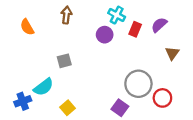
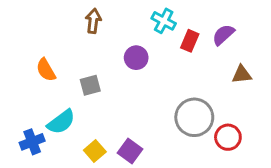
orange semicircle: (27, 27) -> (46, 70), moved
purple circle: (105, 35) -> (136, 58), moved
brown triangle: (172, 53) -> (242, 74), turned 48
purple square: (120, 108) -> (130, 151), moved

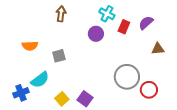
purple circle: (136, 58) -> (96, 34), moved
orange semicircle: (46, 70) -> (30, 46), turned -63

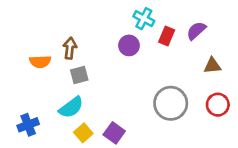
brown arrow: (61, 14) -> (70, 48), moved
cyan semicircle: (40, 80) -> (71, 107), moved
red circle: (149, 90) -> (218, 105), moved

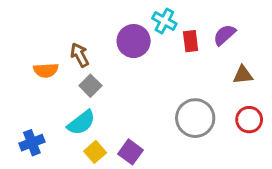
red rectangle: (167, 36) -> (191, 41), turned -30
purple circle: (129, 45) -> (134, 41), moved, size x1.4
brown arrow: (70, 48) -> (80, 55), turned -35
gray square: (79, 75) -> (90, 86), turned -30

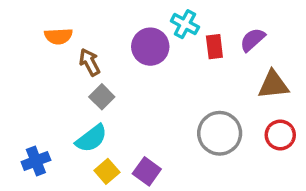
orange semicircle: (46, 70) -> (58, 36), moved
brown triangle: (243, 75) -> (273, 85), size x1.4

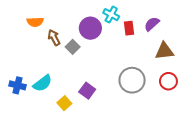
gray square: (102, 97) -> (73, 47), moved
cyan semicircle: (91, 138) -> (42, 83), moved
blue cross: (36, 161) -> (17, 85), moved, turned 35
purple square: (147, 171) -> (87, 91), moved

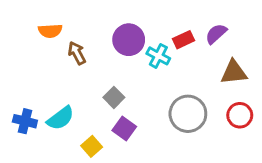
cyan cross: (111, 15) -> (158, 56), moved
red rectangle: (129, 28) -> (183, 40), turned 72
gray square: (73, 47) -> (114, 97), moved

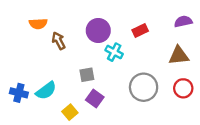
purple semicircle: (216, 34) -> (183, 21), moved, turned 30
cyan cross: (158, 56) -> (114, 52), moved
gray square: (114, 97) -> (87, 75), turned 35

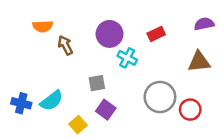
red circle: (183, 88) -> (190, 110), moved

